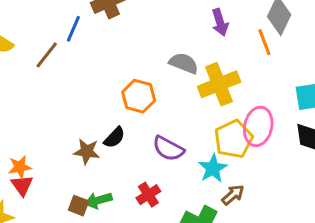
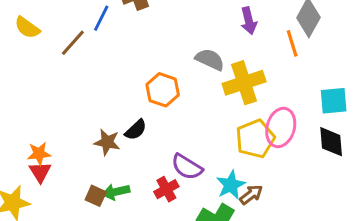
purple semicircle: (168, 149) -> (187, 167), moved
cyan star: (213, 168) -> (231, 185), moved

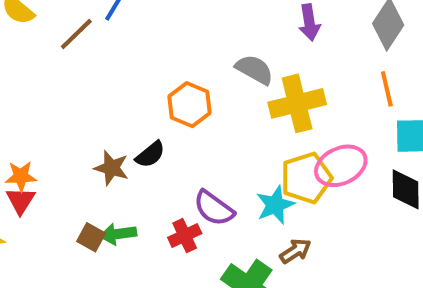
orange line: (292, 43) -> (387, 89), moved
pink ellipse: (281, 127) -> (341, 166), turned 45
cyan star: (231, 185) -> (275, 205), moved

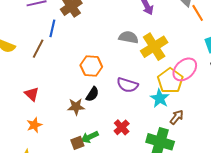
orange line: (387, 89) -> (198, 13), moved
orange hexagon: (189, 105) -> (91, 66), moved
red triangle: (21, 201) -> (32, 94), moved
purple semicircle: (214, 208) -> (127, 85), moved
brown square: (91, 237) -> (77, 143), turned -32

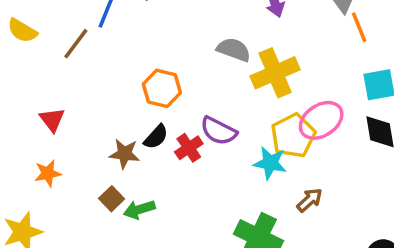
cyan star: (160, 98) -> (270, 163), turned -30
brown arrow: (177, 117) -> (309, 200), moved
red cross: (122, 127) -> (189, 148), moved
brown square: (77, 143) -> (112, 199), moved, turned -32

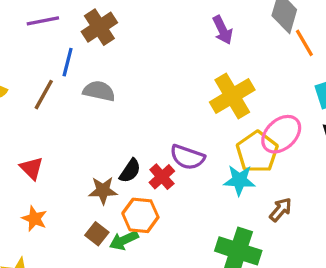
gray semicircle: (234, 50) -> (99, 91), moved
orange hexagon: (162, 88) -> (140, 215), moved
orange star: (48, 173) -> (34, 219), turned -30

